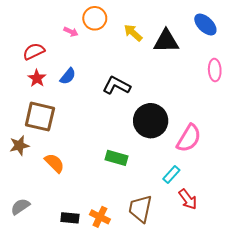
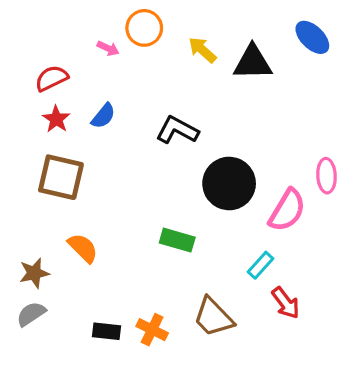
pink ellipse: (215, 70) -> (326, 176), moved
brown star: (19, 146) -> (34, 273), moved
brown trapezoid: (140, 209) -> (213, 317), turned -56

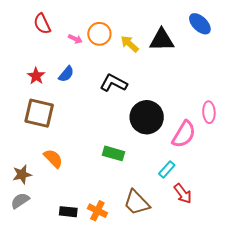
orange circle: (144, 28) -> (99, 34), moved
pink arrow: (108, 48) -> (75, 39), moved
yellow arrow: (202, 50) -> (130, 44), moved
red semicircle: (52, 78) -> (42, 24), moved, turned -90

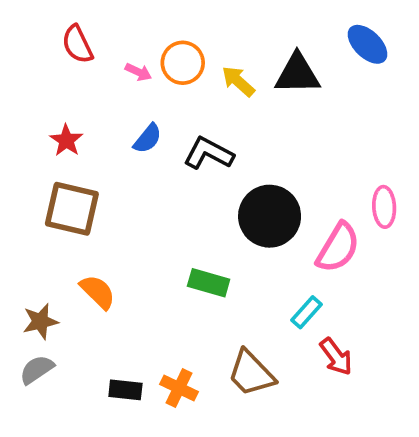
blue semicircle: (66, 74) -> (148, 139), moved

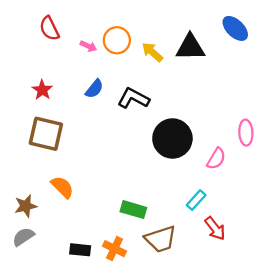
pink semicircle: (338, 248) -> (216, 159), size x0.7
green rectangle: (209, 283) -> (133, 210), moved
brown trapezoid: (251, 373) -> (161, 239), turned -64

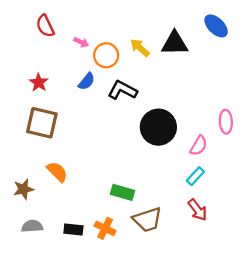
orange circle: (117, 40) -> (106, 55), moved
cyan rectangle: (196, 200) -> (195, 176), moved
gray semicircle: (23, 237) -> (32, 226), moved, turned 30

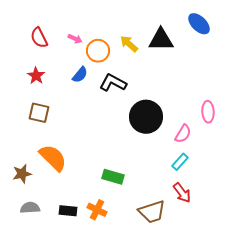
red semicircle: (45, 26) -> (39, 38), moved
brown square: (42, 123) -> (39, 113), size x0.7
orange semicircle: (57, 172) -> (53, 158), size x1.4
brown trapezoid: (147, 220) -> (152, 212), moved

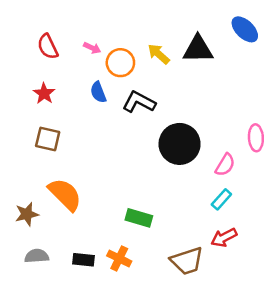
blue semicircle: (80, 75) -> (98, 92), turned 120
red arrow: (182, 193) -> (224, 238), turned 100

